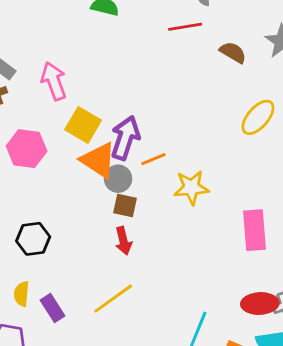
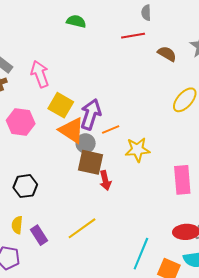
brown square: (125, 206) -> (90, 162), size x1.5
red arrow: (123, 241) -> (105, 180), moved

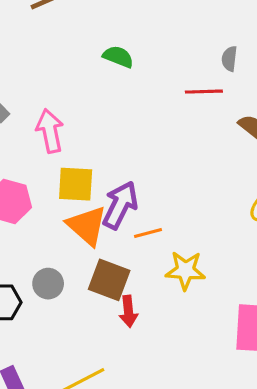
yellow square: (61, 105) -> (76, 184), turned -35
gray circle: (86, 143) -> (48, 284), moved

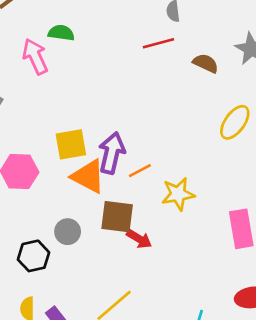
green semicircle: (118, 57) -> (61, 33), moved
pink arrow: (50, 131) -> (35, 56), moved
red arrow: (128, 311) -> (139, 239), turned -40

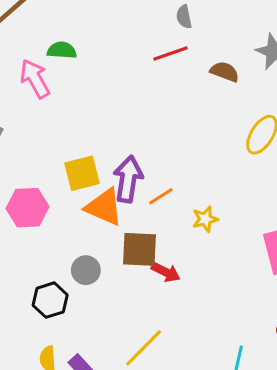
yellow star: (178, 194) -> (205, 219), size x0.7

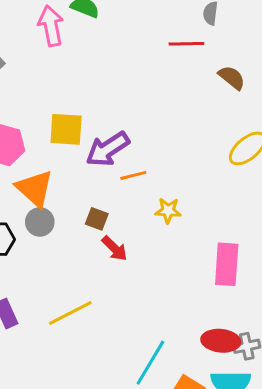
purple arrow: (128, 179) -> (108, 149), turned -150
orange triangle: (104, 207) -> (35, 188), moved
brown square: (140, 249) -> (97, 219), size x0.6

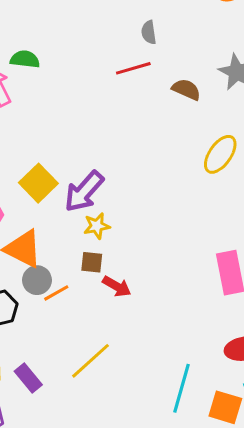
yellow square: (66, 129) -> (38, 183), turned -33
orange line: (133, 175) -> (56, 293), moved
yellow star: (168, 211) -> (97, 226), moved

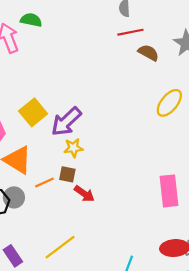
red line: (133, 68) -> (130, 32), moved
gray circle: (37, 280) -> (14, 197), moved
orange line: (56, 293) -> (44, 183), moved

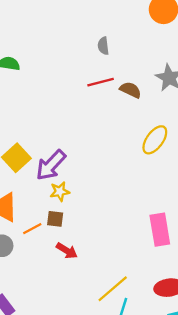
red line: (130, 32) -> (101, 82), moved
red arrow: (84, 194) -> (67, 251), moved
yellow line: (60, 247) -> (113, 289), moved

